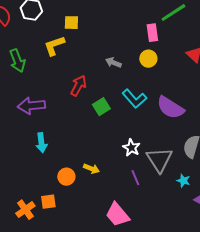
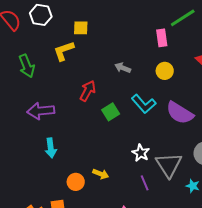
yellow circle: (148, 59) -> (165, 71), moved

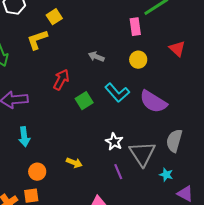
yellow square: (81, 28) -> (54, 17), turned -35
orange circle: (76, 182) -> (37, 172), moved

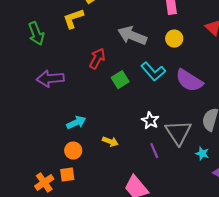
gray arrow: (96, 57) -> (132, 36), size x1.8
cyan arrow: (24, 137) -> (76, 123), moved, turned -108

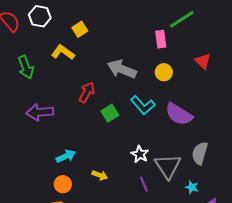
yellow L-shape: (73, 19) -> (63, 52), turned 55

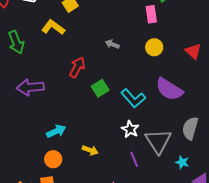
red triangle: (203, 61) -> (193, 51), moved
gray arrow: (122, 69) -> (112, 44), size x0.5
cyan L-shape: (143, 105) -> (133, 98), moved

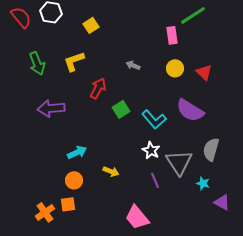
yellow L-shape: (53, 27) -> (74, 61), moved, turned -55
red triangle: (193, 51) -> (204, 72), moved

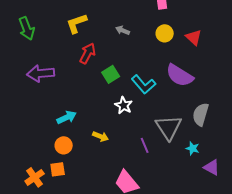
yellow L-shape: (74, 61) -> (77, 23), moved
white star: (151, 150) -> (124, 105), moved

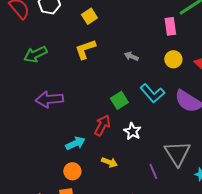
green arrow: (27, 28) -> (35, 54), turned 85
red arrow: (88, 53) -> (102, 125), moved
cyan L-shape: (144, 84) -> (152, 93), moved

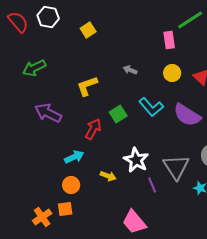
yellow L-shape: (85, 49) -> (87, 86), moved
purple arrow: (49, 99) -> (48, 113), turned 32
red arrow: (102, 125) -> (93, 129), moved
white star: (132, 131) -> (136, 160), moved, size x1.4

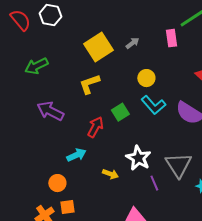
yellow square: (88, 30) -> (98, 47), moved, size x1.8
gray arrow: (130, 70) -> (132, 43), moved, turned 120
yellow circle: (172, 73) -> (146, 78), moved
orange circle: (71, 185) -> (57, 183), moved

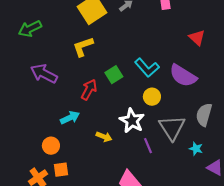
yellow circle: (146, 78) -> (152, 97), moved

